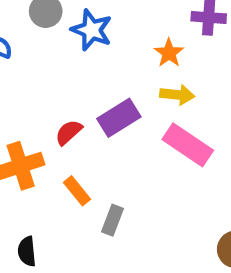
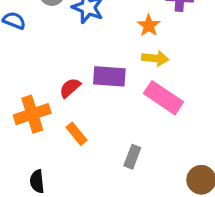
purple rectangle: (119, 118) -> (109, 76), turned 36
gray rectangle: (113, 220) -> (132, 157), moved

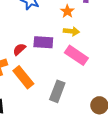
orange rectangle: (77, 134) -> (23, 77), size x1.6
gray rectangle: (132, 157) -> (57, 91), size x1.5

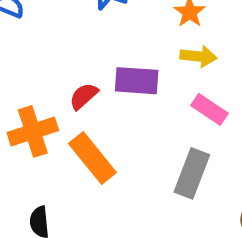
pink rectangle: (76, 55) -> (210, 109), size x0.7
gray rectangle: (57, 91) -> (192, 173), moved

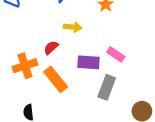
yellow arrow: (198, 56) -> (73, 27), moved
purple rectangle: (137, 81) -> (89, 62), moved

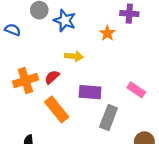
pink rectangle: (116, 54) -> (136, 90), moved
orange cross: (25, 66) -> (25, 81), moved

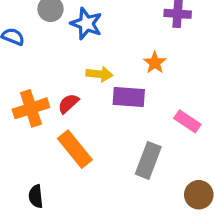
orange star: (107, 33) -> (155, 63), moved
purple rectangle: (90, 92) -> (129, 97), moved

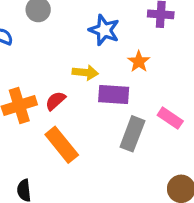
blue star: (86, 24) -> (104, 30), moved
gray rectangle: (148, 160) -> (132, 134), moved

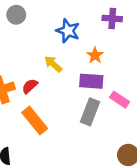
yellow arrow: (85, 73) -> (53, 64), turned -144
purple rectangle: (114, 95) -> (91, 81), moved

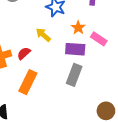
pink rectangle: (120, 100) -> (99, 39), moved
orange rectangle: (35, 121) -> (28, 82), turned 65

